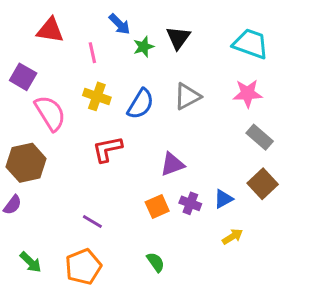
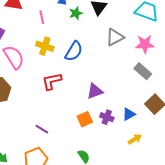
gray triangle: (187, 96) -> (115, 37), moved
gray rectangle: (260, 137) -> (143, 71), moved

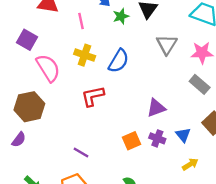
gray triangle: (115, 37) -> (167, 44), turned -30
purple triangle: (95, 91) -> (156, 108), moved
blue triangle: (129, 114) -> (183, 135), turned -40

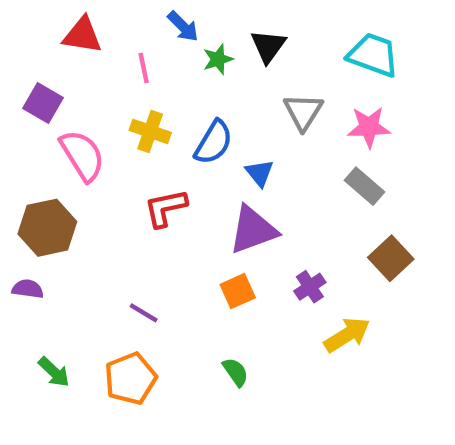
purple triangle: (156, 108) -> (253, 230), moved, size x1.4
blue triangle: (183, 135) -> (260, 173), moved
purple cross: (157, 138) -> (310, 287), moved, turned 35
purple semicircle: (19, 140) -> (28, 289), turned -119
yellow arrow: (190, 164) -> (347, 335), size x1.5

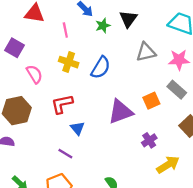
gray triangle: (303, 112) -> (146, 52), turned 45
pink semicircle: (82, 155) -> (34, 74), size x0.7
blue triangle: (260, 173) -> (77, 128), moved
red L-shape: (165, 208) -> (62, 104), moved
orange square: (238, 291) -> (151, 101), moved

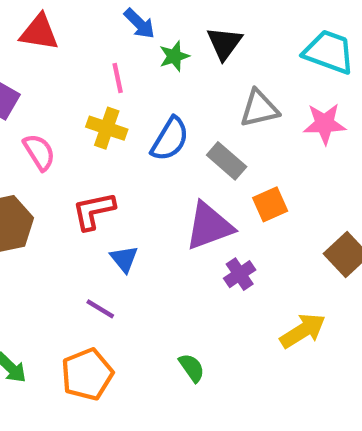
pink line: (65, 30) -> (118, 78), moved
gray rectangle: (177, 90) -> (227, 161), moved
purple cross: (149, 140) -> (240, 274), moved

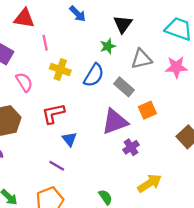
green star: (174, 56) -> (108, 46), moved
pink line: (118, 78) -> (45, 43), moved
yellow arrow: (303, 331) -> (150, 183), moved

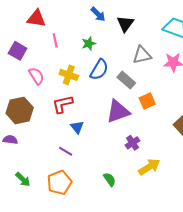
blue arrow: (78, 14) -> (98, 14), moved
green star: (108, 46) -> (89, 44), moved
yellow cross: (60, 69) -> (69, 75), moved
purple cross: (131, 147) -> (133, 143), moved

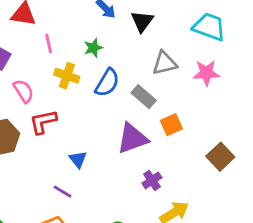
yellow cross: (69, 75) -> (67, 76), moved
red L-shape: (63, 104) -> (43, 122), moved

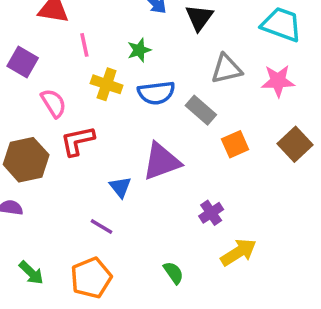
blue semicircle: (107, 83) -> (156, 93), turned 52
purple triangle: (132, 139) -> (161, 161), moved
brown square: (220, 157) -> (295, 144), moved

